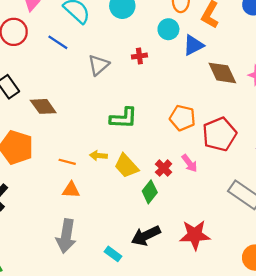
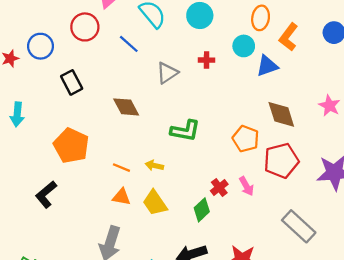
red cross: (139, 56) -> (207, 60), moved
brown diamond: (222, 73) -> (281, 114), moved
brown diamond: (43, 106) -> (126, 107), moved
yellow trapezoid: (126, 166) -> (155, 203), moved

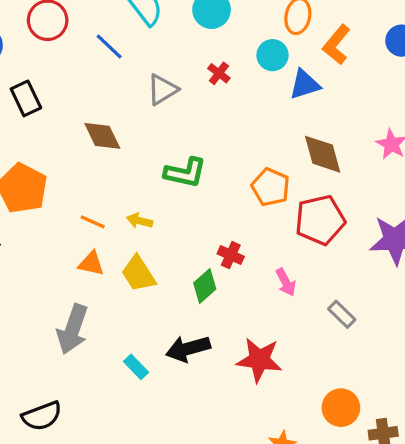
red cross: (207, 60) -> (219, 73), turned 35
pink arrow: (246, 186) -> (286, 282), moved
red cross: (219, 187) -> (231, 255), turned -30
gray rectangle: (299, 226) -> (342, 314), size x0.6

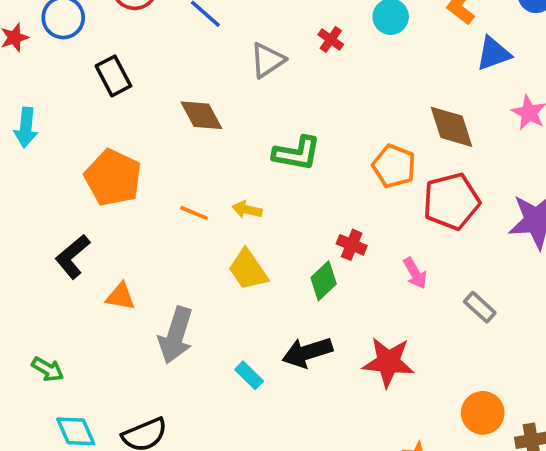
blue triangle: (305, 85) -> (493, 54), moved
orange triangle: (91, 264) -> (120, 297), moved

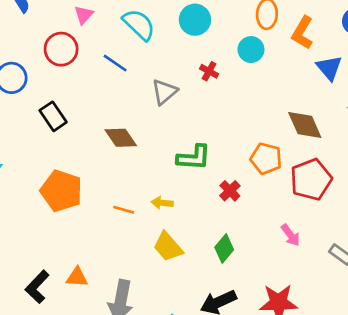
blue triangle: (493, 54) -> (329, 68), turned -44
red cross: (352, 245) -> (230, 191), moved, turned 30
black L-shape: (73, 257) -> (37, 287), moved

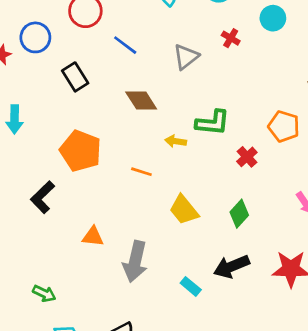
blue line: (115, 63) -> (125, 45), moved
yellow arrow: (162, 203) -> (176, 141), moved
black L-shape: (37, 287) -> (43, 197), moved

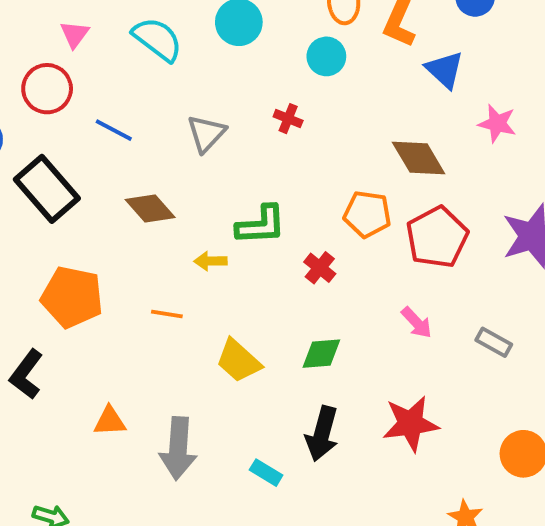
red cross: (231, 38) -> (288, 119), moved
black rectangle: (75, 77) -> (47, 189), size x1.5
green diamond: (239, 214) -> (321, 354), turned 52
black arrow: (232, 266) -> (322, 434), turned -44

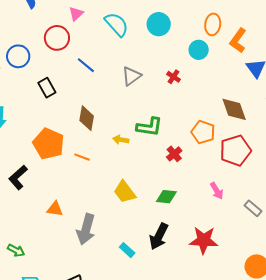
black rectangle: (47, 189) -> (47, 88), size x0.6
brown diamond: (150, 209) -> (87, 118), moved, turned 40
orange line: (167, 314) -> (82, 157), moved

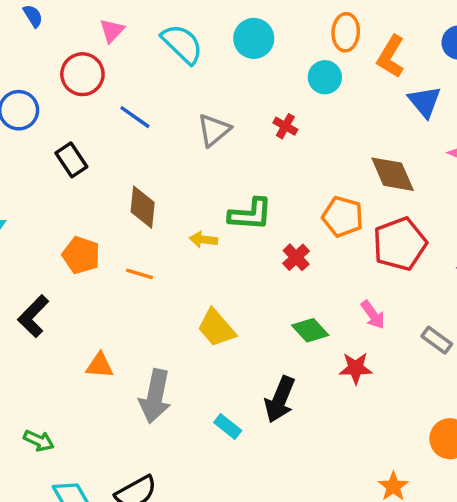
orange pentagon: (49, 144) -> (81, 255), size x0.7
green diamond: (166, 197) -> (310, 330), moved, turned 45
red star: (204, 240) -> (356, 368), moved, size x0.7

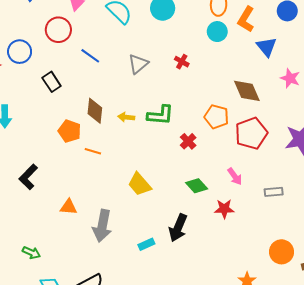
cyan circle: (325, 77) -> (217, 32), moved
yellow arrow: (203, 240) -> (126, 117), moved
orange pentagon: (81, 255) -> (70, 131), moved
gray rectangle: (437, 340) -> (274, 192), turned -42
cyan rectangle: (228, 427) -> (146, 244), turned -63

